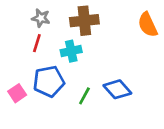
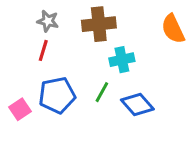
cyan cross: (71, 51) -> (122, 60), moved
green line: (84, 96) -> (102, 92), moved

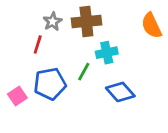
gray star: (48, 21) -> (53, 21), moved, turned 30
green line: (102, 92) -> (84, 72), moved

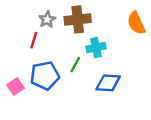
blue diamond: (120, 92) -> (108, 83), turned -45

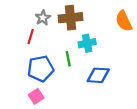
green line: (75, 65) -> (68, 59), turned -40
pink square: (15, 87) -> (36, 96), moved

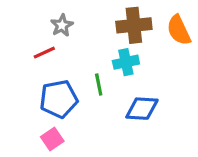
brown cross: (71, 18) -> (134, 25), moved
red line: (31, 37) -> (44, 53), turned 48

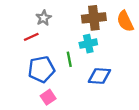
pink square: (52, 139) -> (48, 97), moved

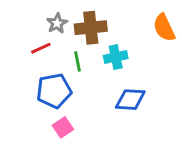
brown cross: (94, 18) -> (91, 28), moved
green line: (69, 59) -> (78, 61), moved

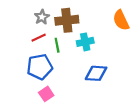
red line: (41, 48) -> (39, 38), moved

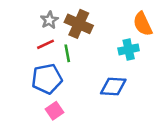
brown cross: (67, 20) -> (79, 24), turned 30
cyan cross: (85, 42) -> (129, 49), moved

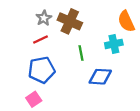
green line: (67, 53) -> (81, 53), moved
pink square: (54, 111) -> (34, 99), moved

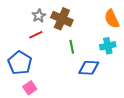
cyan cross: (114, 44) -> (108, 46), moved
blue pentagon: (42, 70) -> (20, 63), moved, turned -30

